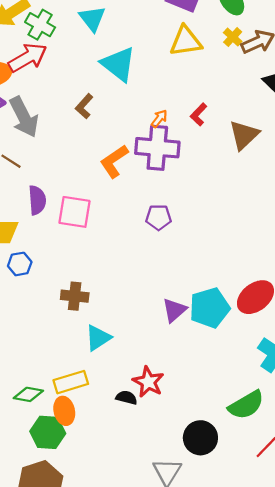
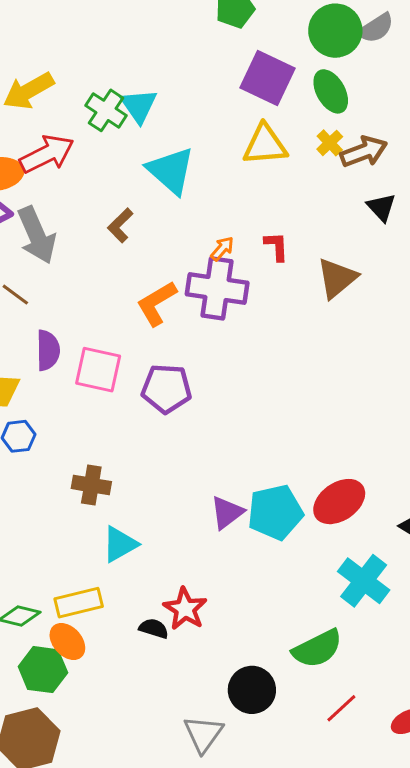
green cross: (40, 25) -> (106, 110), moved
red L-shape: (199, 115) -> (276, 246), turned 130
purple pentagon: (158, 217) -> (166, 389), moved, size x1.4
orange ellipse: (64, 411) -> (67, 641), turned -32

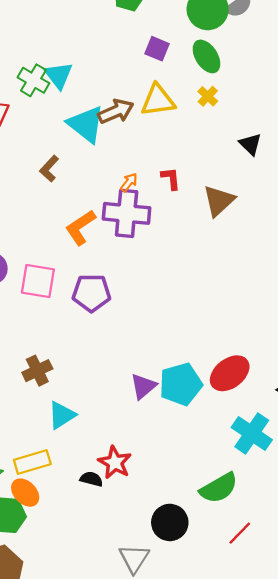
purple square: (267, 78) -> (157, 49), size x0.6
brown arrow: (364, 152) -> (116, 111), moved
brown cross: (91, 485) -> (37, 371), turned -32

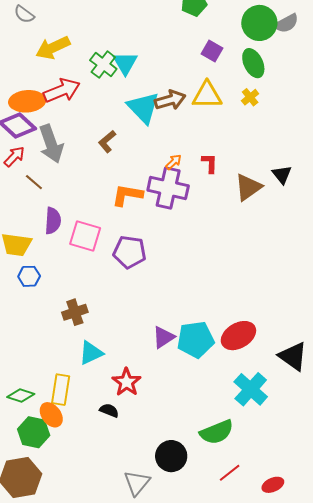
black triangle: (250, 144) -> (282, 175), moved
orange L-shape: (80, 227) -> (127, 195), turned 36
yellow rectangle: (32, 462) -> (61, 390), turned -72
red star: (115, 462) -> (127, 382), moved

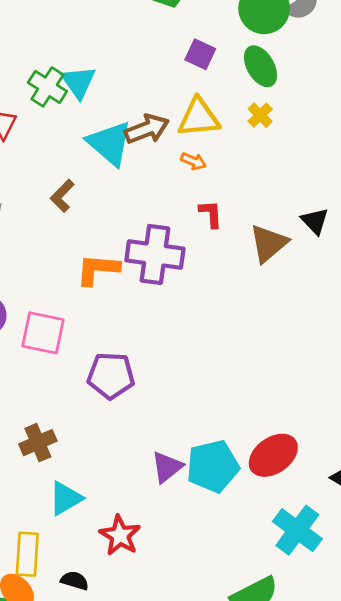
orange arrow: (174, 162) -> (193, 161), moved, turned 72
purple pentagon: (130, 252) -> (111, 376), moved
black semicircle: (109, 410) -> (75, 581), moved

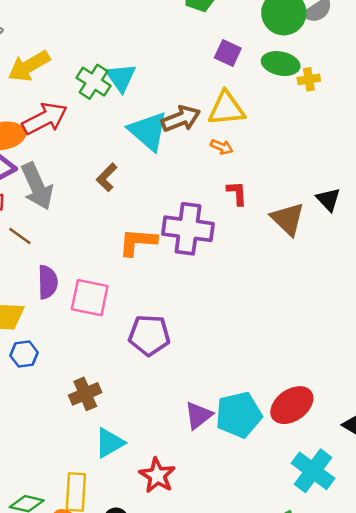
green ellipse: (260, 66) -> (281, 64), turned -48
yellow cross: (260, 115) -> (309, 79), moved, turned 35
brown triangle: (269, 243) -> (288, 219), turned -36

